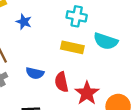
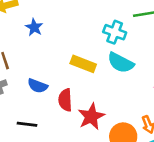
cyan cross: (77, 16) -> (115, 32), moved

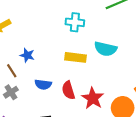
blue star: (34, 27) -> (27, 55), moved
cyan cross: (115, 32) -> (75, 22), moved

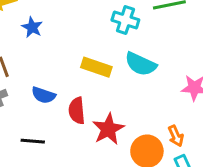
cyan cross: (75, 22) -> (125, 20), moved
blue star: (27, 55) -> (32, 27), moved

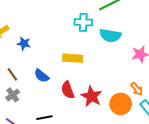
cyan semicircle: (141, 64) -> (110, 35), moved
blue semicircle: (43, 95) -> (42, 76), moved, turned 35

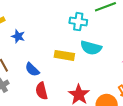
cyan semicircle: (110, 35) -> (91, 48), moved
red semicircle: (68, 90) -> (42, 91), moved

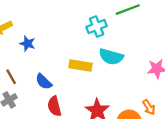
cyan cross: (78, 22) -> (97, 26), turned -30

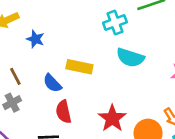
yellow rectangle: (81, 65) -> (79, 67), moved

